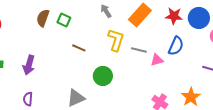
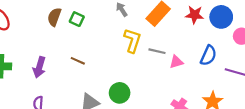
blue semicircle: (176, 46) -> (208, 55), moved
brown line: (79, 48) -> (78, 61), moved
green circle: (103, 76) -> (120, 93), moved

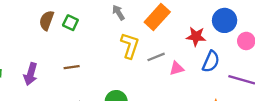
red star: (194, 15) -> (196, 36), moved
gray line: (157, 51) -> (156, 57), turned -35
brown line: (78, 61) -> (72, 67), turned -32

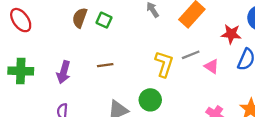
yellow L-shape: (130, 46) -> (164, 64), moved
pink triangle: (177, 68) -> (212, 66), turned 49

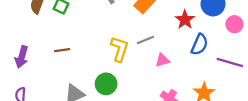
red star: (231, 34) -> (185, 20), turned 30
pink triangle: (212, 66) -> (162, 60), moved, turned -49

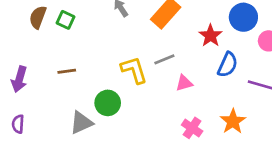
yellow L-shape: (120, 49) -> (134, 70), turned -35
green circle: (106, 84) -> (108, 103), moved

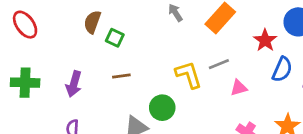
green square: (65, 20) -> (115, 38), moved

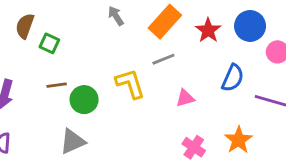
red star: (265, 40) -> (208, 30), moved
gray line: (219, 64) -> (163, 59), moved
green circle: (162, 108) -> (84, 100), moved

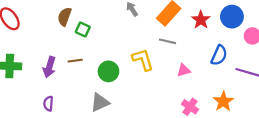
gray line: (163, 59) -> (168, 41), turned 35
brown line: (57, 85) -> (75, 61), moved

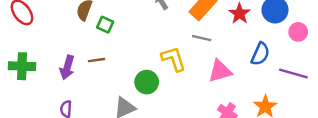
pink triangle: (184, 70) -> (220, 71), size x1.5
green circle: (108, 71) -> (147, 82), moved

